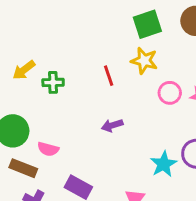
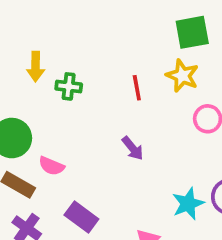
yellow arrow: (24, 70) -> (36, 67), turned -60
purple arrow: (112, 125) -> (133, 148), turned -120

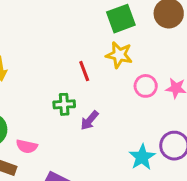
green cross: (69, 86) -> (64, 104), moved
purple arrow: (133, 148) -> (90, 120), turned 90

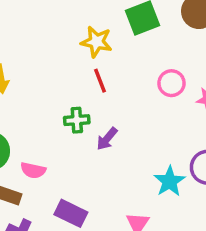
yellow star: (119, 55) -> (97, 42), moved
pink circle: (146, 86) -> (171, 83), moved

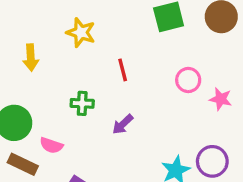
yellow star: (97, 42) -> (81, 33), moved
green cross: (77, 120) -> (82, 103), moved

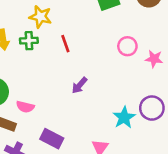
red line: (123, 70) -> (65, 44), moved
green cross: (82, 103) -> (29, 41), moved

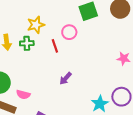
yellow star: (40, 17) -> (36, 25), turned -30
pink circle: (127, 46) -> (69, 32), moved

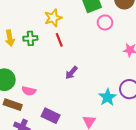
yellow star: (36, 25) -> (53, 18), moved
pink circle: (69, 32) -> (105, 22), moved

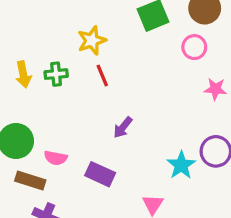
pink circle: (105, 22) -> (194, 47), moved
purple rectangle: (51, 116) -> (100, 174), moved

